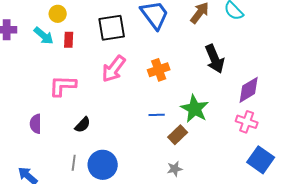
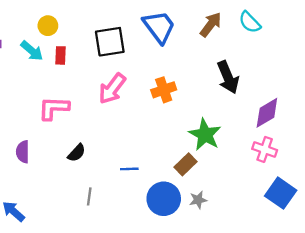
blue line: (157, 115) -> (129, 169), moved
gray line: (74, 163) -> (89, 196), moved
blue circle: (103, 165) -> (164, 199), moved
gray star: (175, 169) -> (198, 200), moved

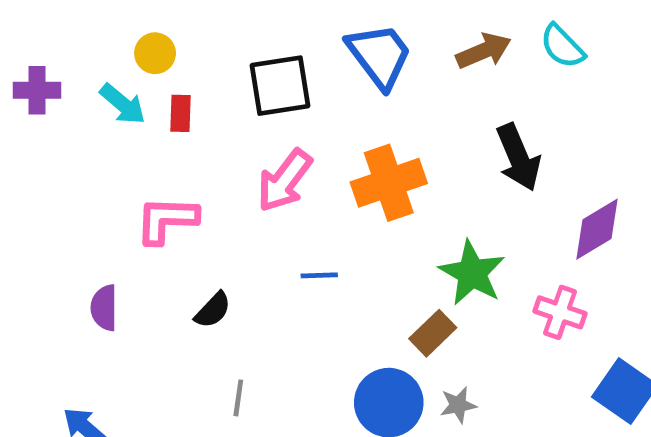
brown arrow: (211, 24) -> (484, 51), turned 30
orange cross: (164, 90) -> (389, 183), size x1.4
pink cross: (265, 149) -> (560, 312), moved
blue line: (129, 169) -> (319, 275), moved

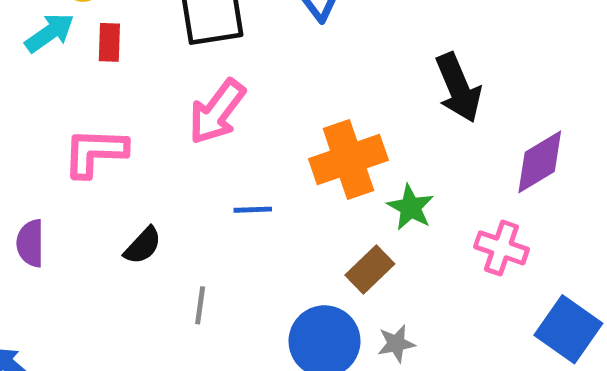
cyan arrow: (123, 104) -> (50, 33), turned -75
orange cross: (389, 183) -> (348, 160), moved
green star: (472, 273) -> (411, 207), size x0.7
gray line: (238, 398) -> (200, 305), moved

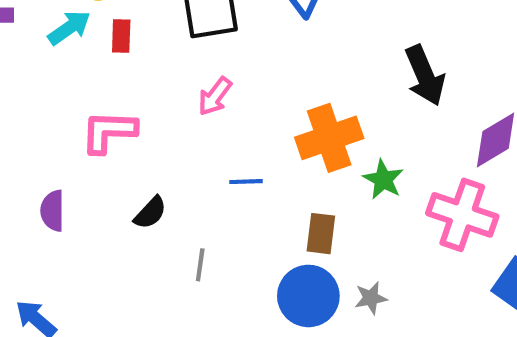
pink arrow: (217, 112) -> (215, 96), size x0.7
pink cross: (501, 248) -> (462, 215), size x1.5
brown rectangle: (370, 269) -> (321, 234), moved, turned -39

